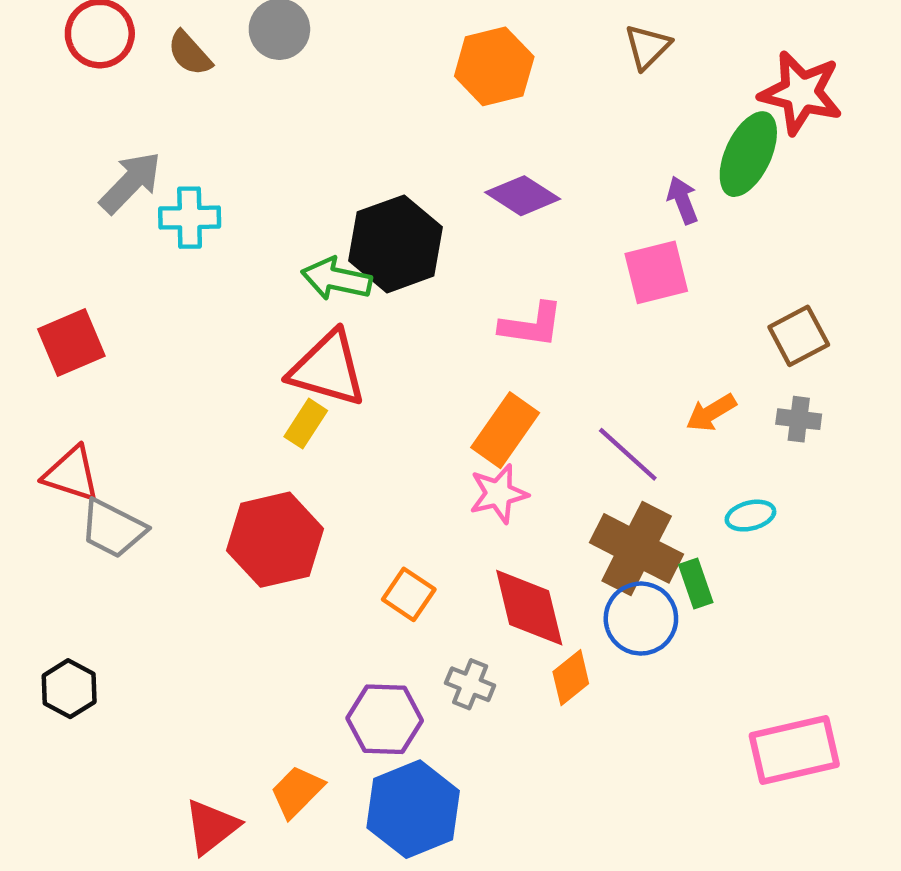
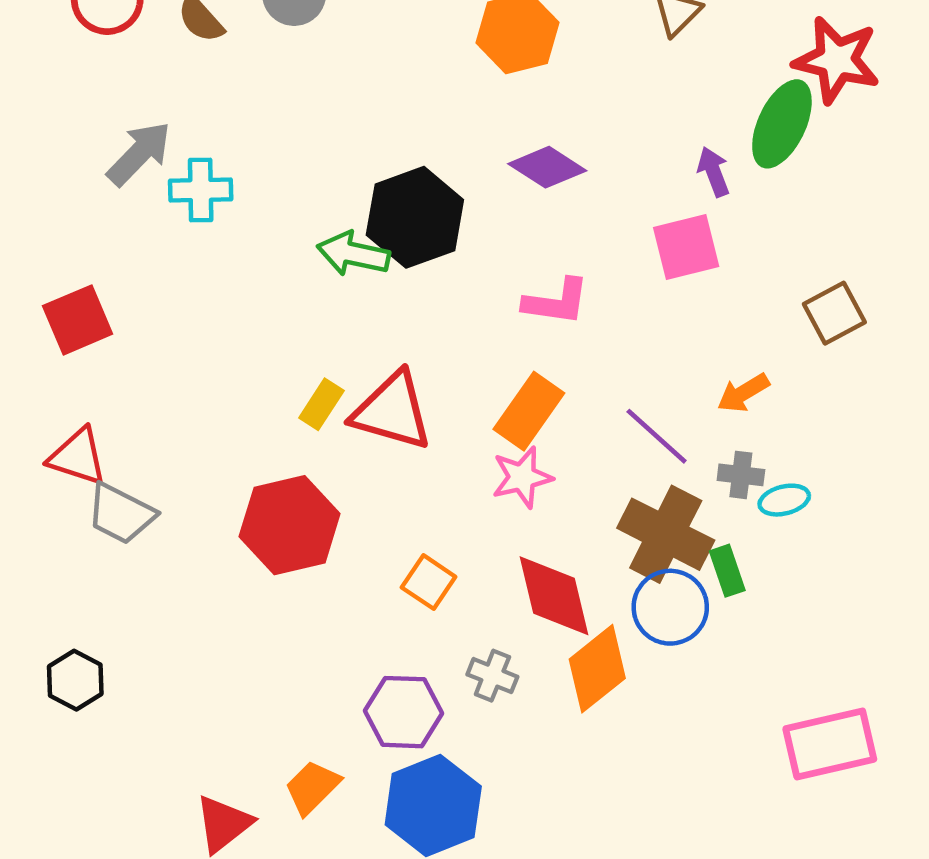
red triangle: (328, 369) -> (392, 411), moved
gray cross: (799, 419) -> (741, 475), moved
orange diamond: (571, 678) -> (597, 669), size x1.5

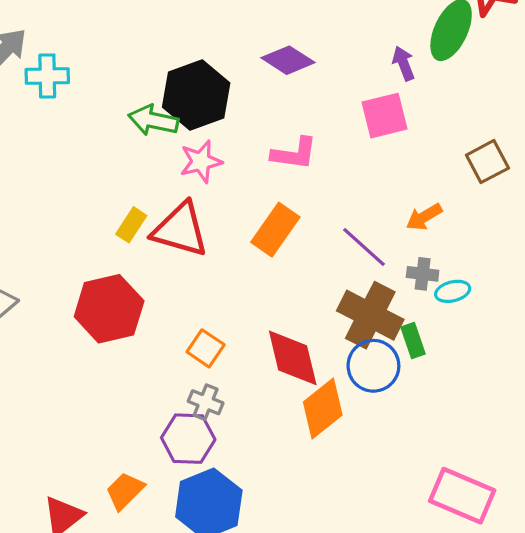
pink star: (522, 477) -> (201, 162), moved
gray cross: (492, 676) -> (206, 402), moved
pink rectangle: (830, 744) -> (462, 496), moved, turned 36

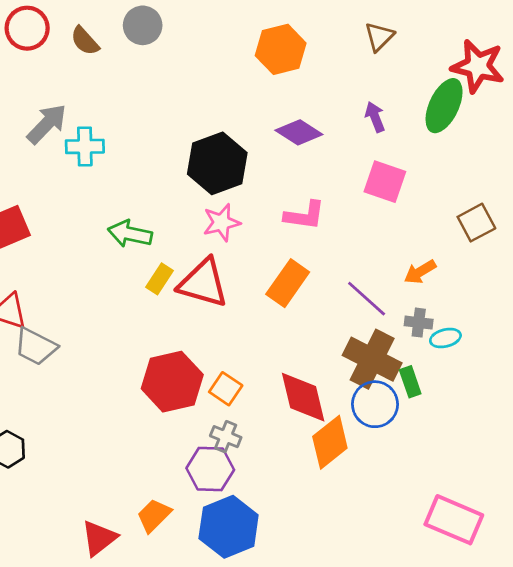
purple arrow: (404, 63) -> (375, 117), moved
pink square: (385, 116) -> (385, 182), turned 33
green arrow: (153, 120) -> (130, 234), moved
red hexagon: (109, 309) -> (172, 382), moved

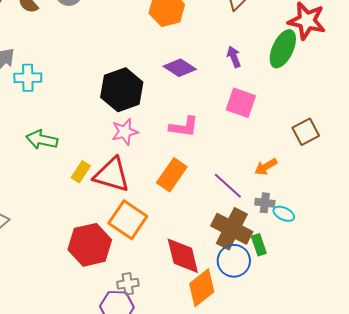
green arrow: (130, 234) -> (42, 140), moved
cyan ellipse: (445, 338) -> (284, 214), turned 40
orange square: (226, 389) -> (128, 220), moved, size x1.6
gray cross: (226, 437) -> (128, 284), turned -30

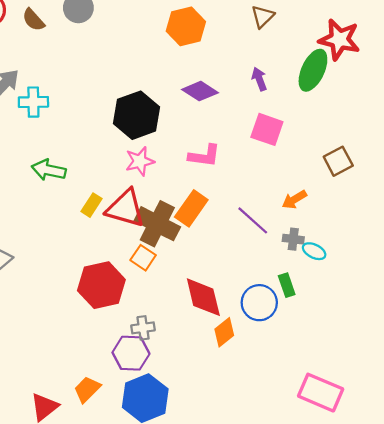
orange square: (128, 220) -> (143, 258), size x0.6
brown cross: (232, 229) -> (157, 224), moved
orange diamond: (202, 288) -> (224, 332), size x0.7

